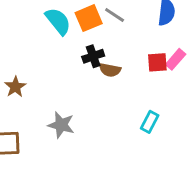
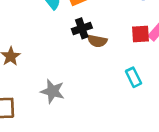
cyan rectangle: (150, 122) -> (134, 77), moved, turned -54

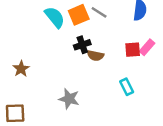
gray star: (53, 91) -> (69, 99), moved

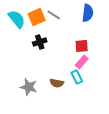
pink rectangle: (147, 47) -> (82, 62), moved
brown semicircle: (95, 56) -> (57, 83), moved

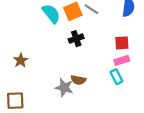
pink rectangle: (82, 62) -> (122, 60), turned 32
brown semicircle: (57, 83) -> (78, 80), moved

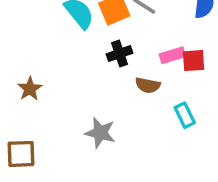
pink rectangle: (122, 60) -> (172, 55), moved
brown semicircle: (78, 80) -> (148, 85), moved

